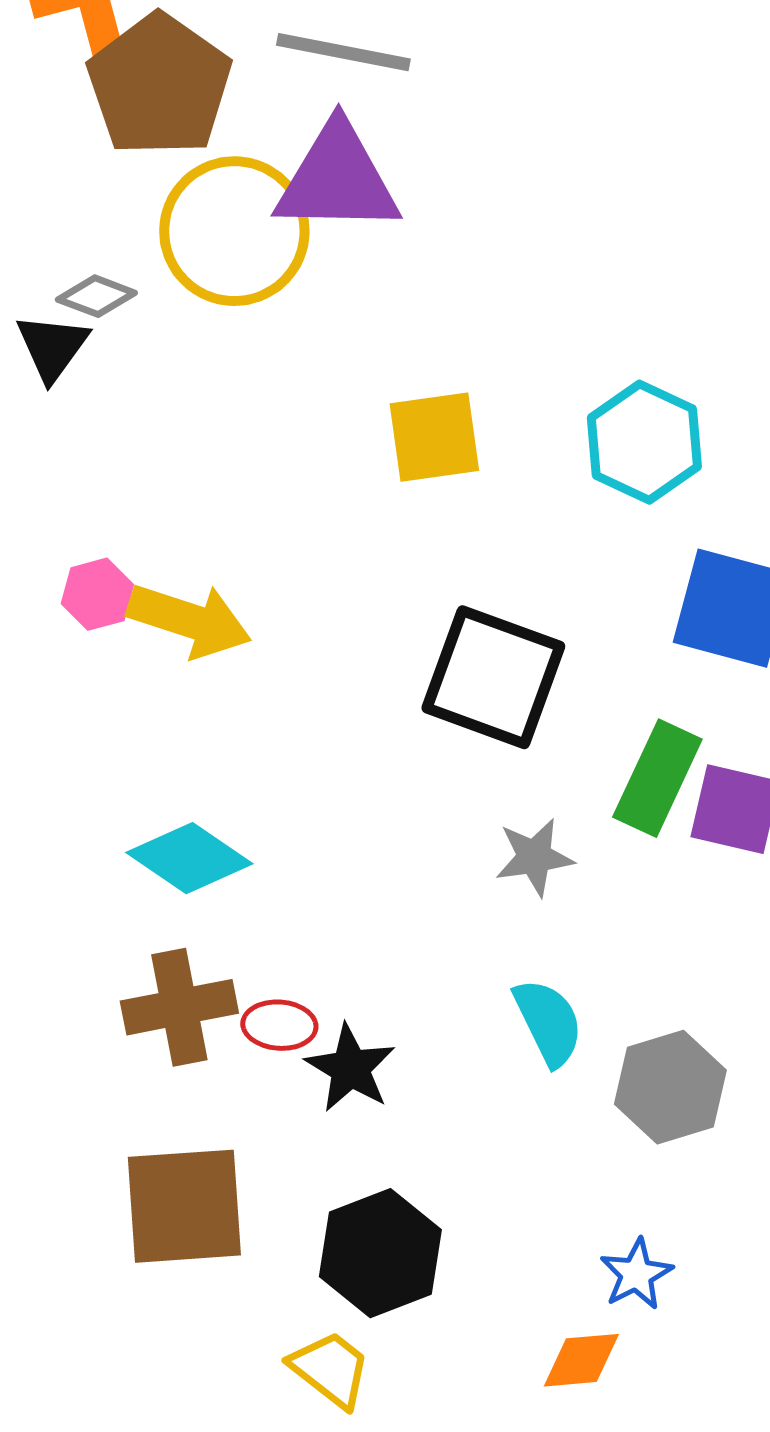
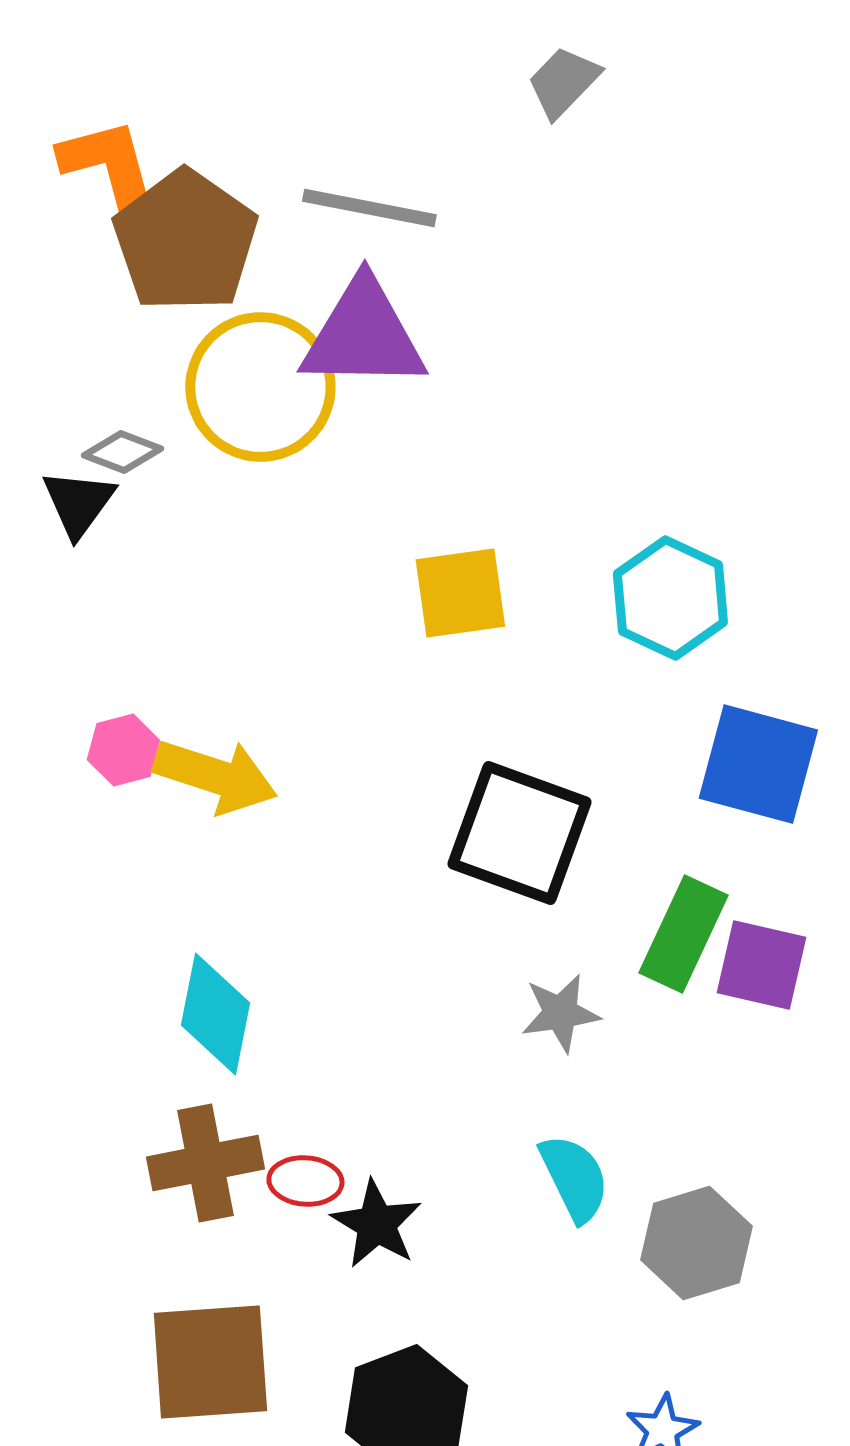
cyan diamond: (189, 858) -> (215, 1014), turned 67

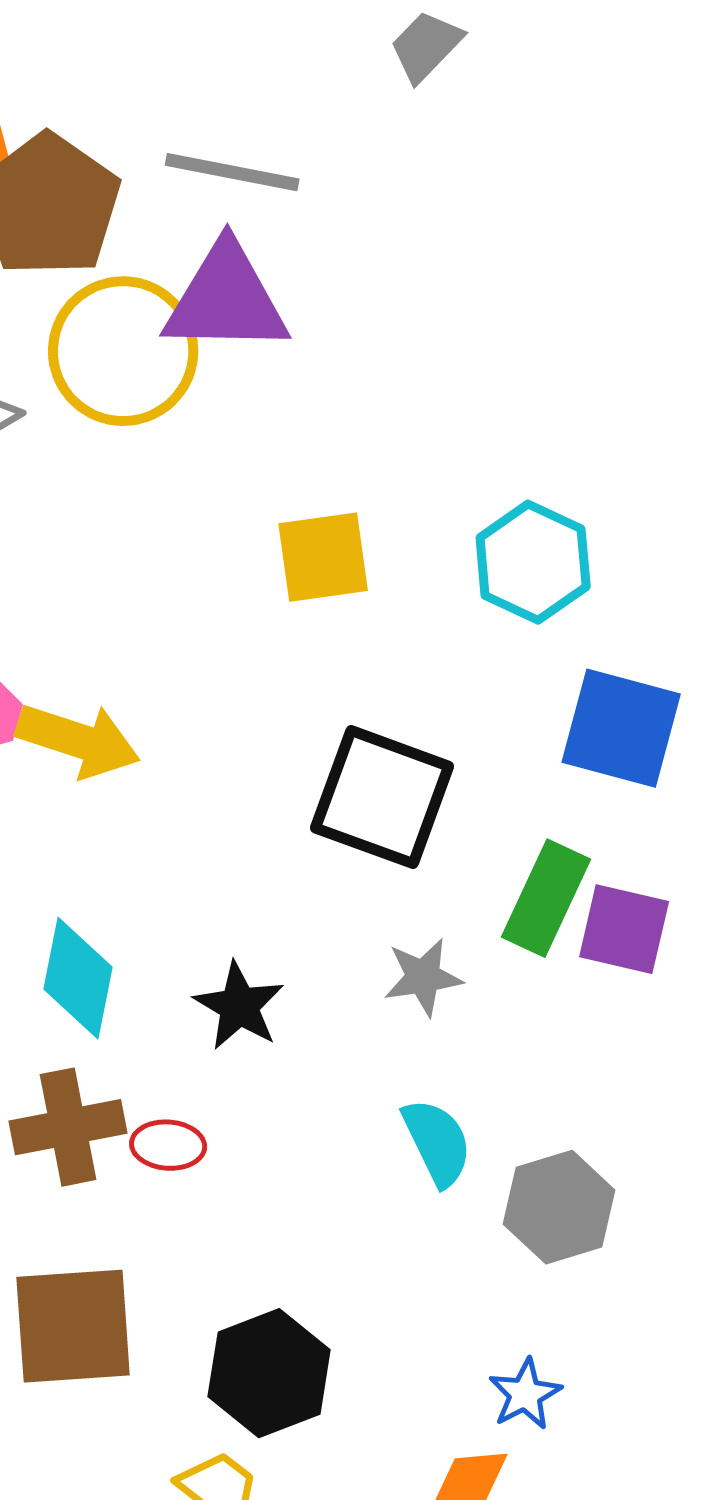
black star: (376, 1224) -> (239, 1006), moved

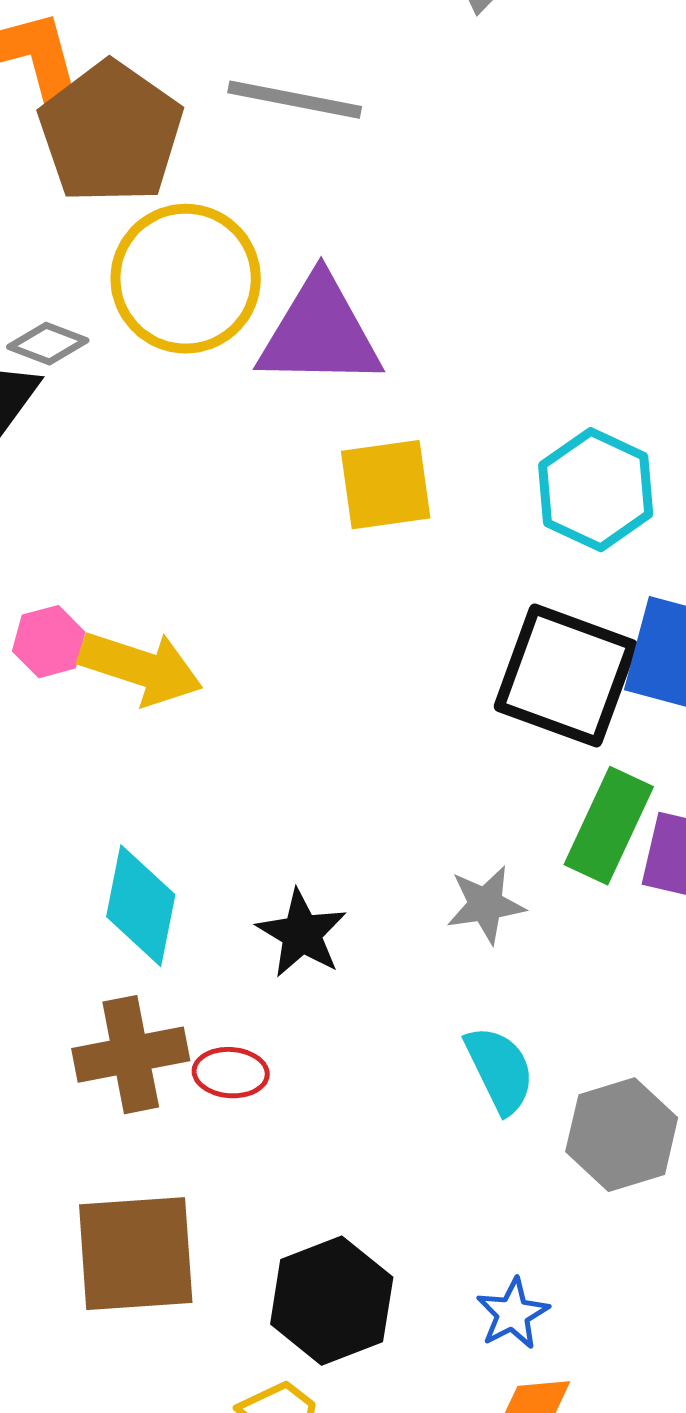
purple triangle: (226, 299) -> (320, 333), moved
black square: (382, 797) -> (566, 676), moved
blue star: (525, 1394) -> (513, 1314), moved

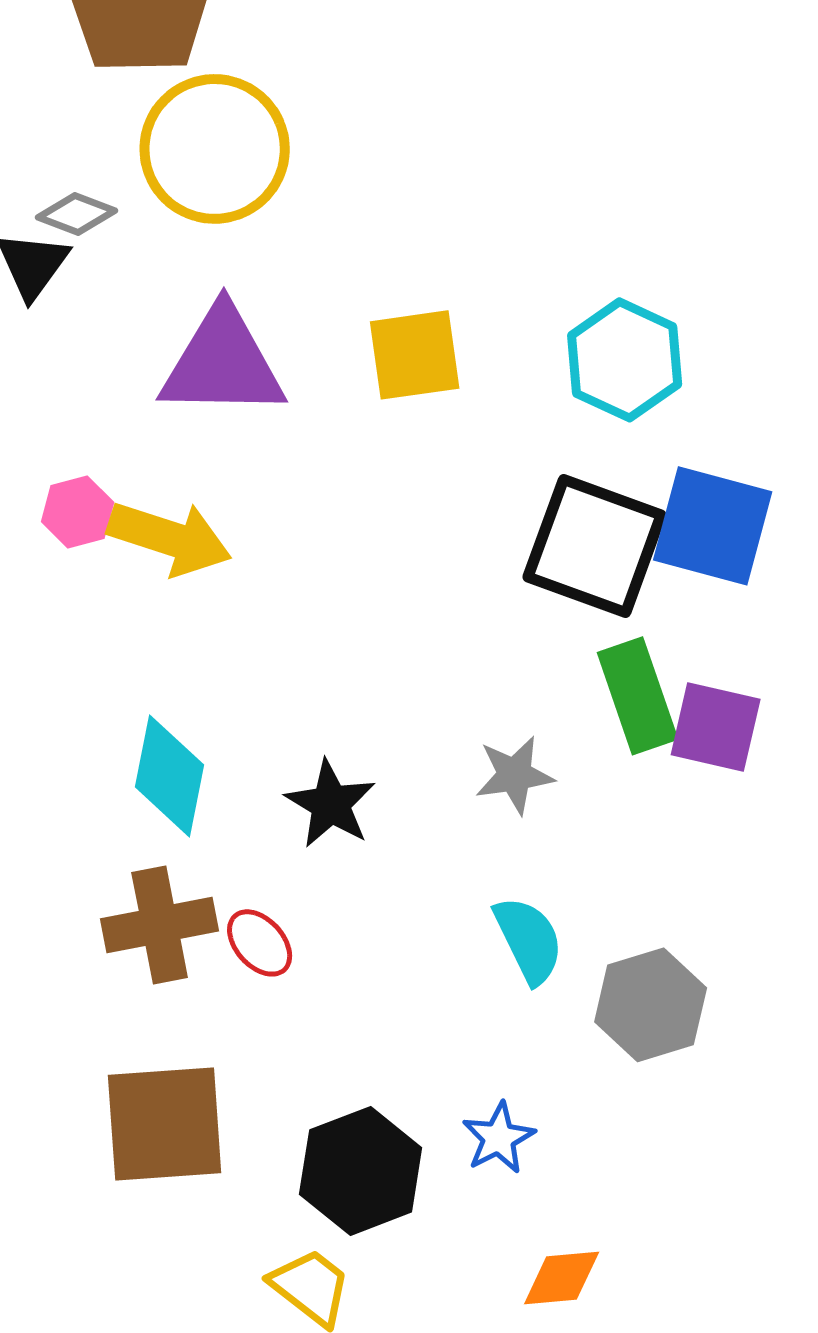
purple triangle: (320, 333) -> (223, 363), moved
green rectangle: (609, 826) -> (638, 696), turned -44
red ellipse: (231, 1073) -> (260, 943), turned 44
blue star: (513, 1314) -> (499, 1138), moved

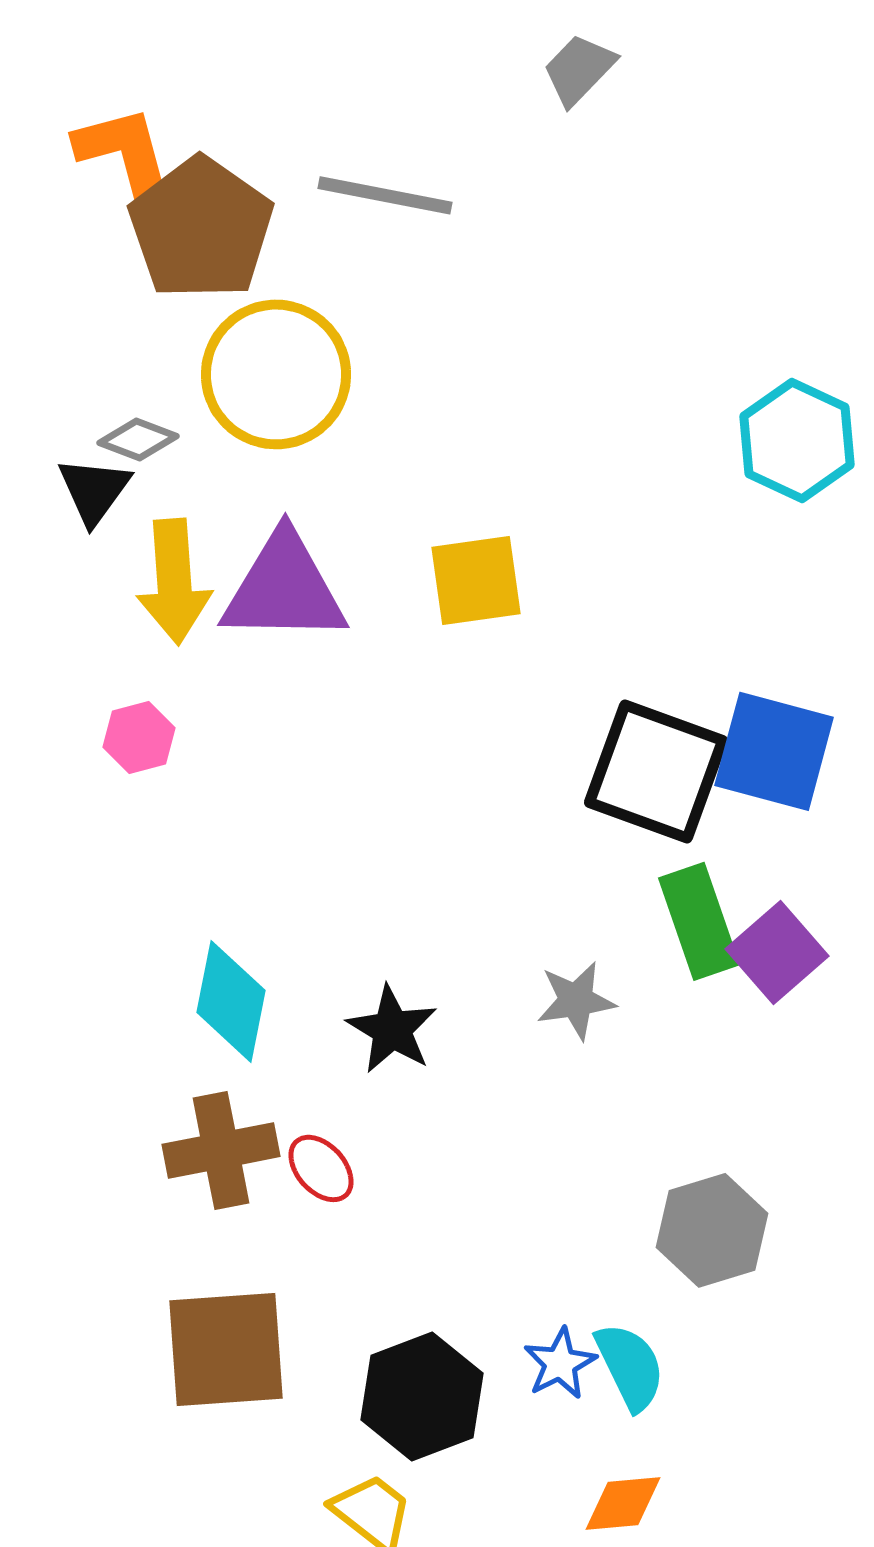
cyan hexagon: (625, 360) -> (797, 440), moved
yellow arrow: (170, 538) -> (174, 581), moved, turned 68
purple square: (716, 727) -> (777, 952), turned 36
cyan semicircle: (529, 940) -> (630, 1366), moved

